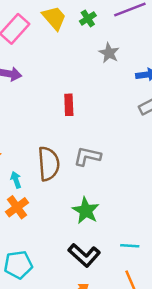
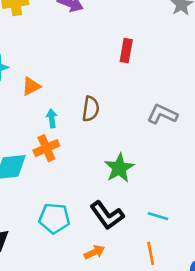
gray L-shape: (87, 156) -> (162, 114), moved
brown semicircle: (49, 164) -> (91, 109), size x0.7
cyan pentagon: (18, 265) -> (54, 218), moved

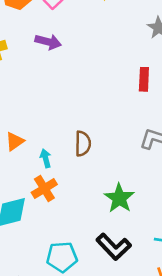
red rectangle: (126, 51) -> (144, 79), moved
orange triangle: (31, 86) -> (15, 141), moved

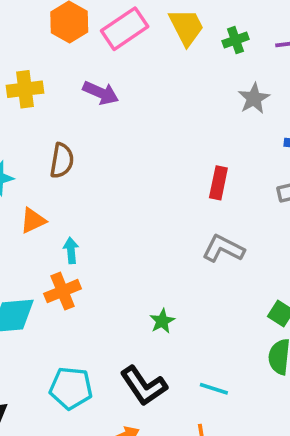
red rectangle: (144, 79) -> (218, 183), moved
brown semicircle: (83, 144) -> (62, 161), moved
green star: (119, 198) -> (162, 321), size x0.6

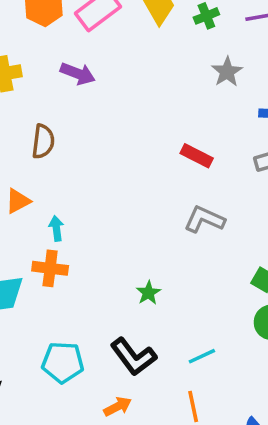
red rectangle: (218, 183) -> (197, 156), turned -72
orange cross: (63, 291) -> (50, 268), turned 32
cyan line: (214, 389) -> (202, 356), turned -40

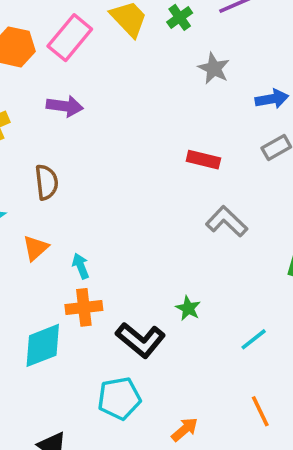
gray L-shape: (204, 219) -> (227, 221), turned 33
cyan line: (202, 356) -> (254, 339), moved
black L-shape: (133, 357) -> (140, 340), moved

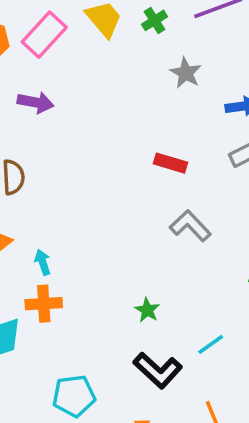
black L-shape: (140, 340) -> (158, 370), moved

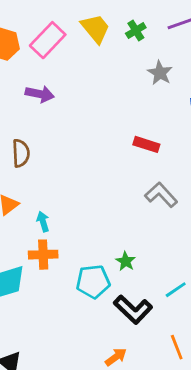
cyan pentagon: (74, 396) -> (93, 282), moved

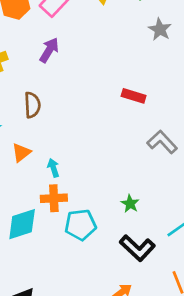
purple arrow: (40, 94) -> (49, 50), turned -70
red rectangle: (146, 144) -> (134, 96), moved
cyan pentagon: (93, 282) -> (80, 225), moved

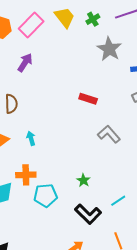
gray star: (160, 29) -> (109, 49), size x1.4
cyan arrow: (53, 168) -> (31, 138), moved

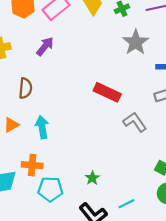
red rectangle: (88, 99) -> (107, 92), size x1.4
gray L-shape: (109, 134) -> (135, 122), moved
cyan arrow: (31, 138) -> (42, 127), size x1.5

